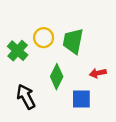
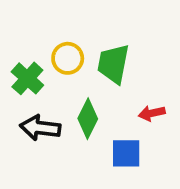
black arrow: (26, 97) -> (40, 128), moved, turned -55

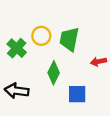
red arrow: (152, 113) -> (98, 62), moved
black arrow: (40, 128) -> (17, 91), moved

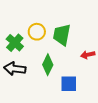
black arrow: (17, 91) -> (15, 69), moved

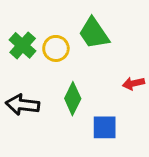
green trapezoid: (62, 35) -> (94, 33), moved, turned -45
green cross: (15, 43) -> (23, 45), moved

